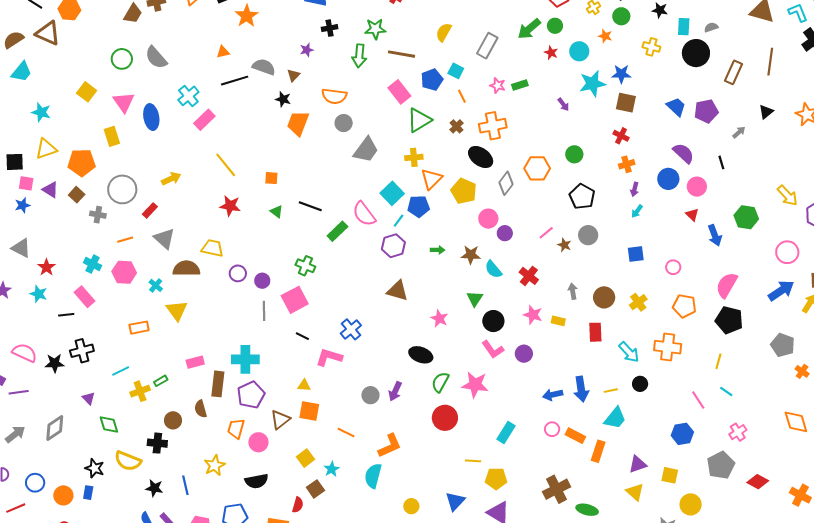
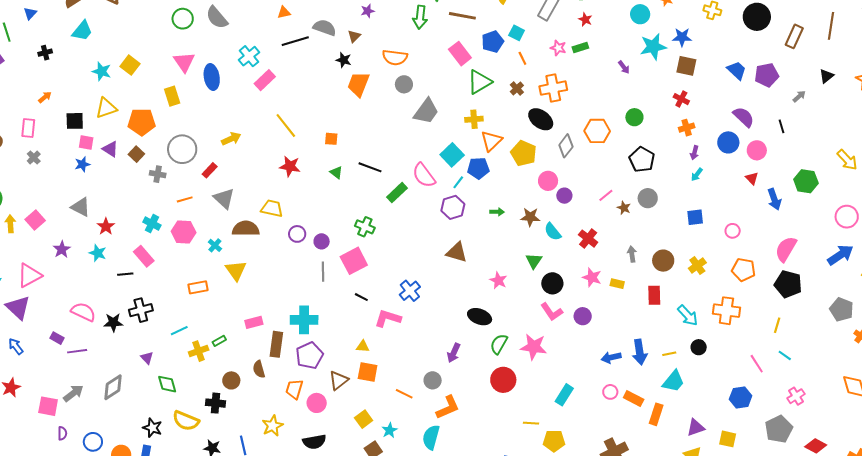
red star: (551, 53) -> (585, 19), moved
yellow square: (87, 92) -> (130, 65), moved
gray circle: (370, 395) -> (433, 380), moved

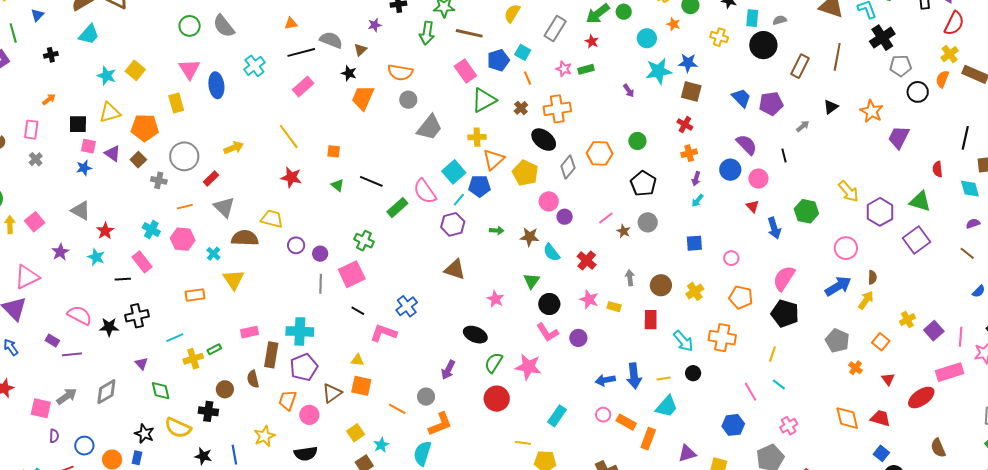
pink rectangle: (265, 80) -> (303, 86), moved

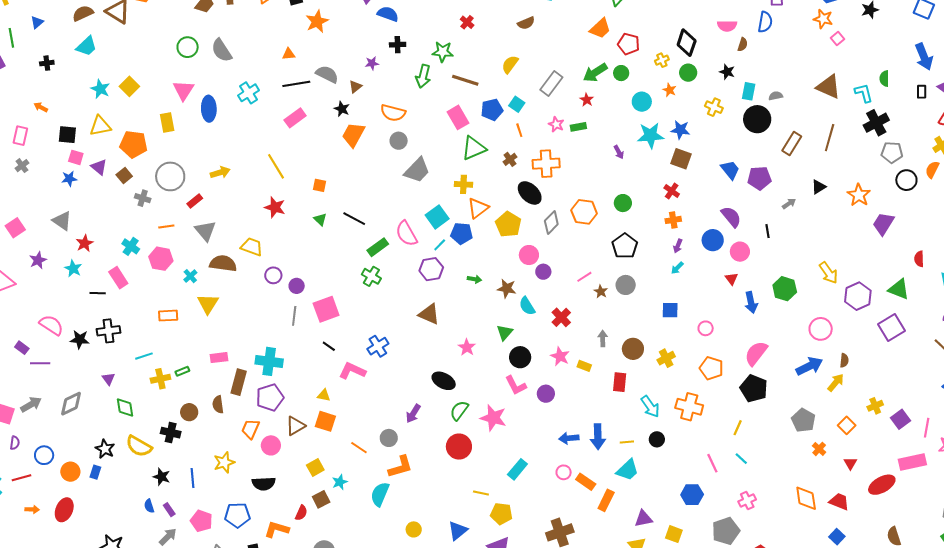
orange arrow: (49, 99) -> (41, 107), turned -120
green cross: (364, 241) -> (371, 276), moved

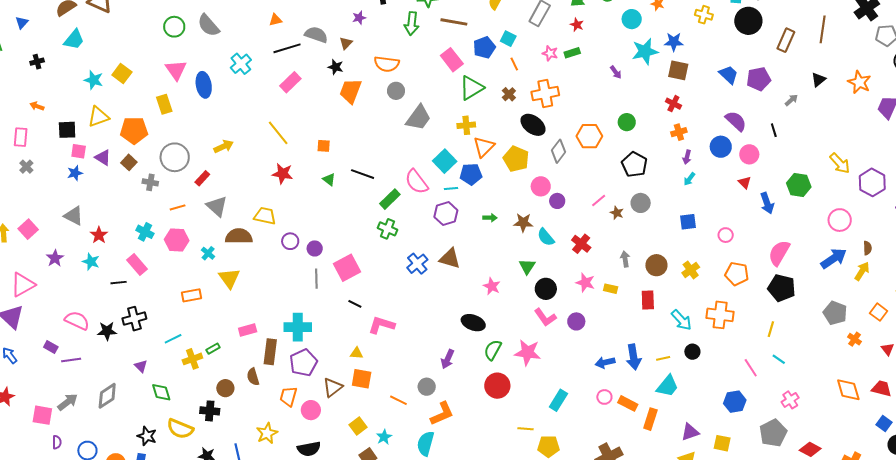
cyan line: (440, 245) -> (451, 188), turned 48
blue cross: (378, 346) -> (417, 264), moved

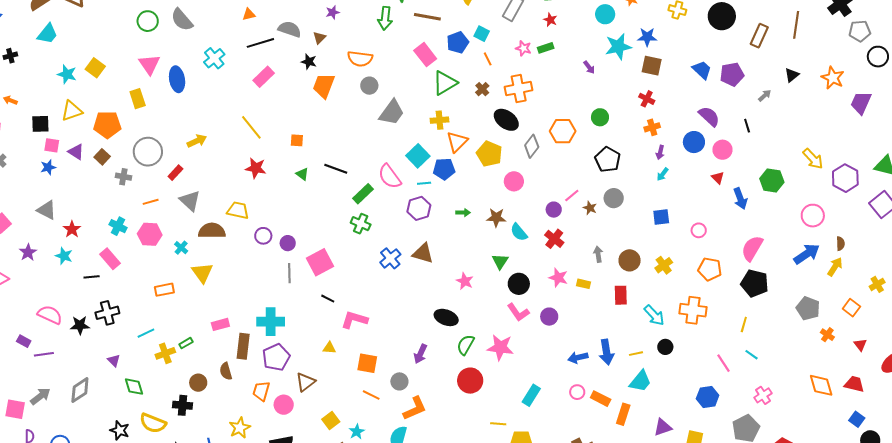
purple circle: (557, 201) -> (554, 210), moved
orange square: (362, 379) -> (367, 363), moved

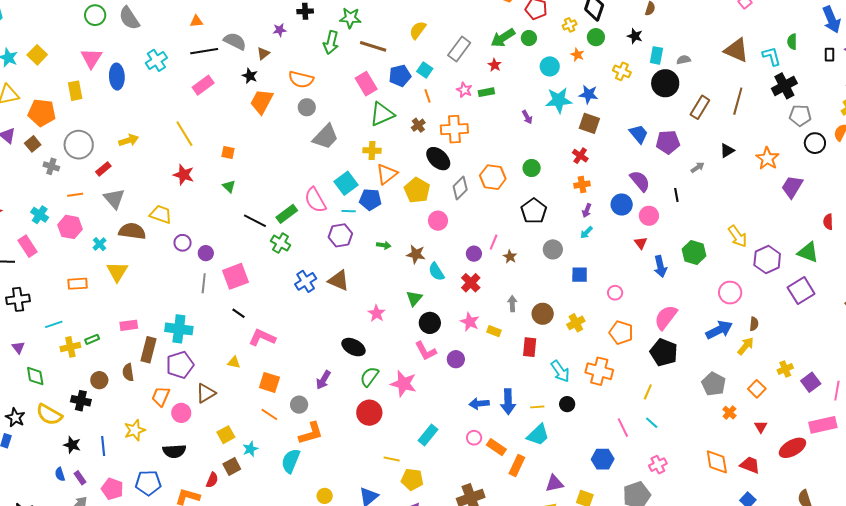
black line: (336, 169) -> (255, 221), moved
pink line: (572, 196) -> (494, 242), turned -35
gray circle: (614, 198) -> (553, 249), moved

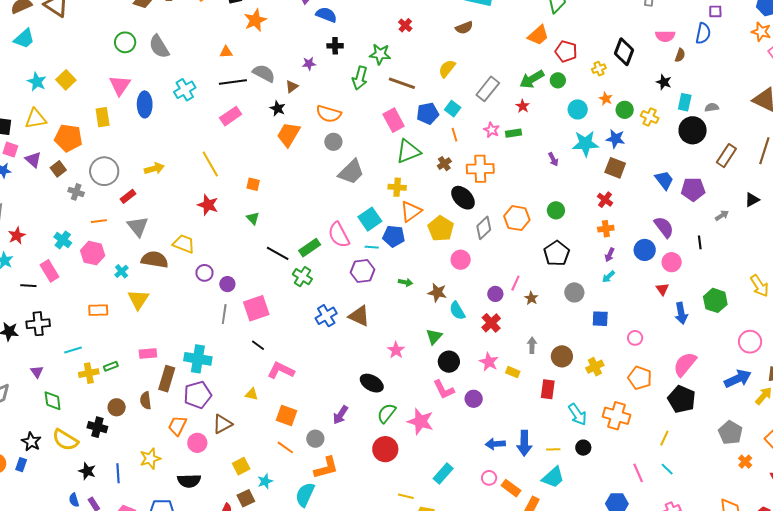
green circle: (596, 37) -> (625, 110), moved

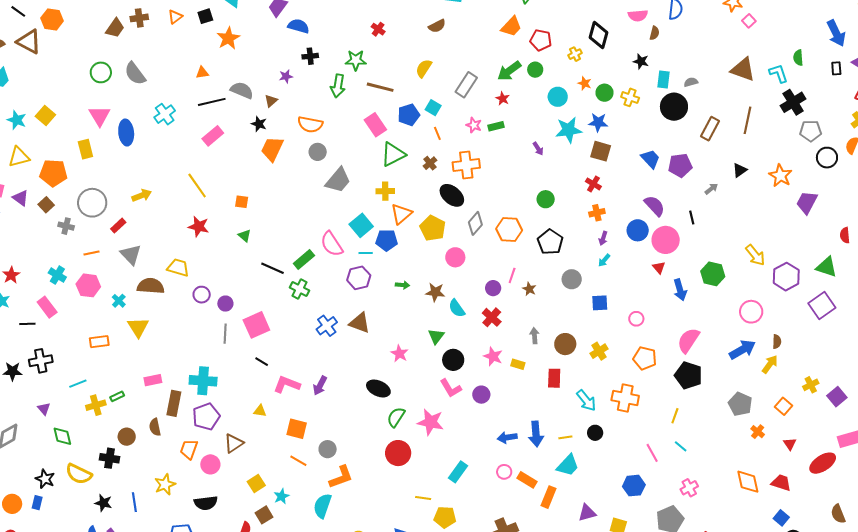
orange hexagon: (517, 218) -> (509, 230), moved
pink circle: (672, 262) -> (666, 240), size x1.4
purple arrow: (341, 415) -> (320, 386), moved

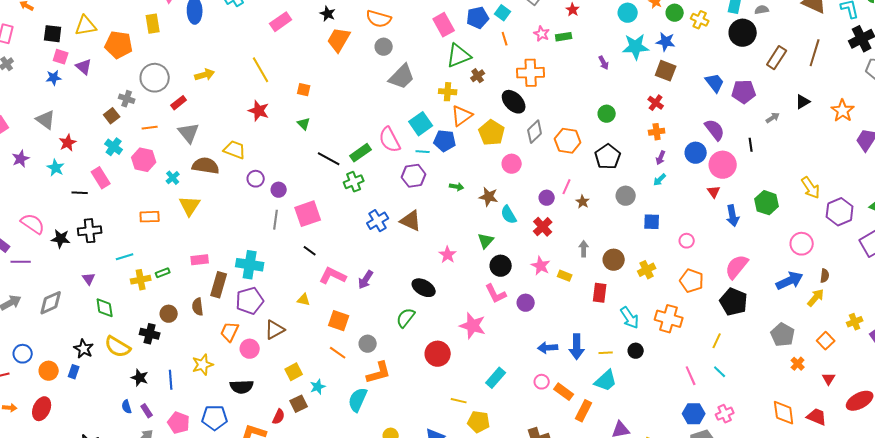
brown cross: (430, 163) -> (478, 76), moved
brown square: (46, 205) -> (112, 116), moved
green cross: (299, 289) -> (354, 182), turned 36
green semicircle: (396, 417) -> (406, 318), moved
blue hexagon: (634, 486) -> (694, 414), moved

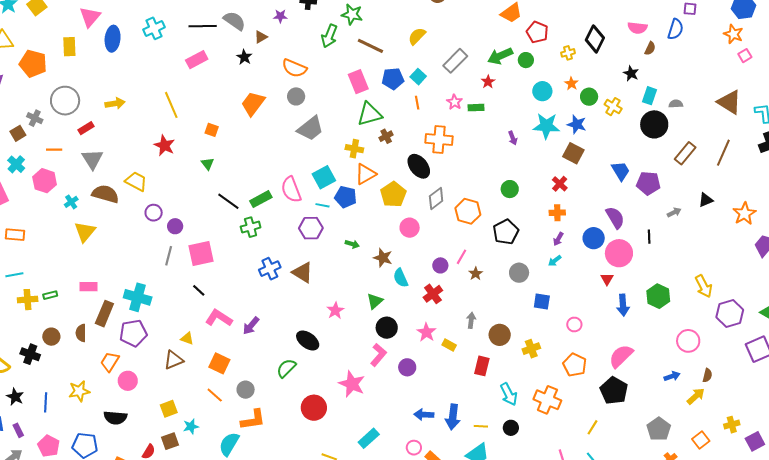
orange trapezoid: (339, 40) -> (253, 103), moved
orange rectangle: (150, 217) -> (15, 235), moved
blue arrow: (790, 281) -> (672, 376), size x0.6
pink L-shape: (496, 294) -> (378, 355), turned -120
brown triangle: (275, 330) -> (173, 360), moved

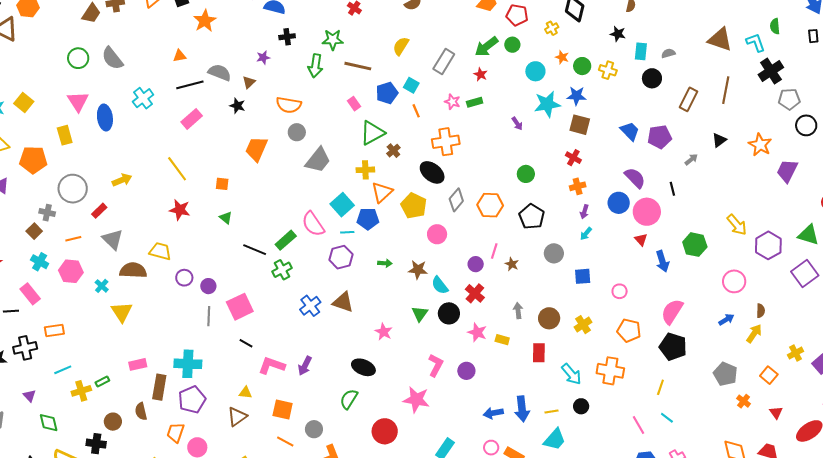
pink rectangle: (358, 82) -> (354, 104), size x0.6
black circle: (654, 124) -> (652, 78), size x0.7
black circle: (387, 328) -> (449, 313), moved

